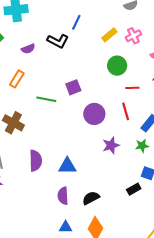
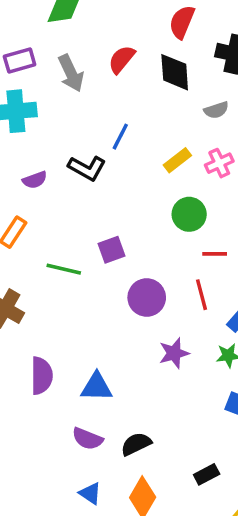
black rectangle: (134, 189) -> (207, 474), moved
purple semicircle: (63, 196) -> (87, 439), turned -66
blue triangle: (66, 227) -> (90, 493), turned 32

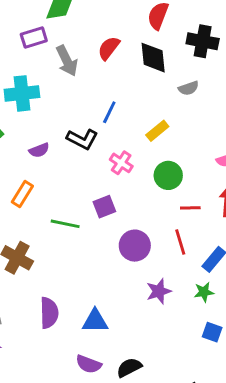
purple rectangle: (20, 61) -> (34, 38), moved
pink cross: (219, 163) -> (121, 163), moved, turned -30

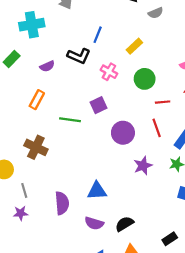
purple semicircle: (49, 313) -> (62, 203), moved

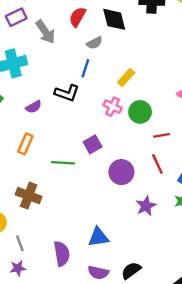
gray semicircle: (156, 13) -> (94, 43), moved
pink cross: (109, 72) -> (113, 107), moved

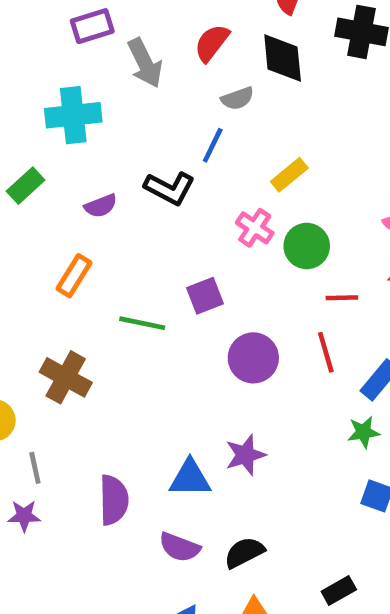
purple star: (146, 206) -> (245, 455), moved

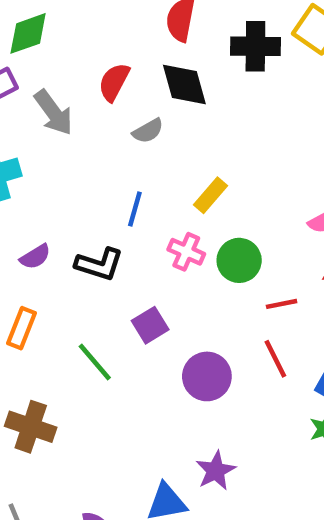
blue line: (213, 145) -> (135, 209), moved
black L-shape: (170, 188) -> (99, 264), moved
green line: (142, 323) -> (95, 362), turned 48

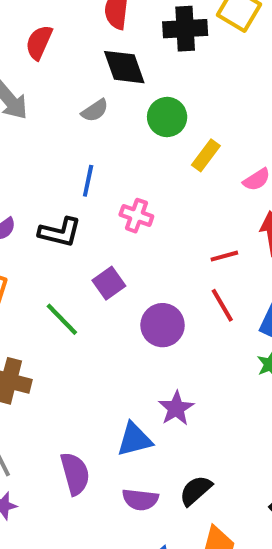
red semicircle: (114, 82) -> (39, 42), moved
yellow rectangle: (210, 195) -> (206, 155), moved
green circle: (239, 260) -> (167, 117), moved

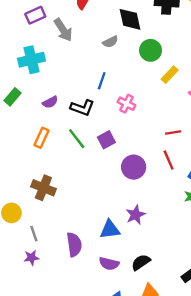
green line: (62, 319) -> (77, 139), moved

